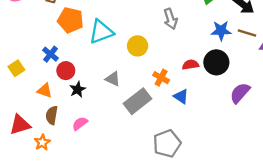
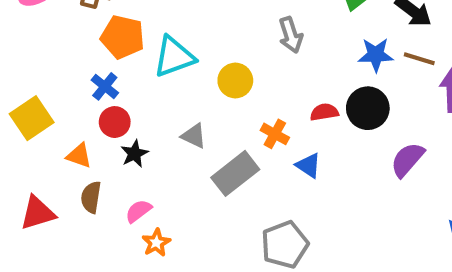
blue cross: (51, 54) -> (105, 86), moved
yellow square: (16, 68) -> (32, 118), size x1.5
orange star: (42, 142) -> (156, 243), moved

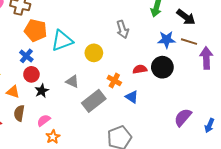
purple semicircle: (407, 160) -> (183, 117), moved

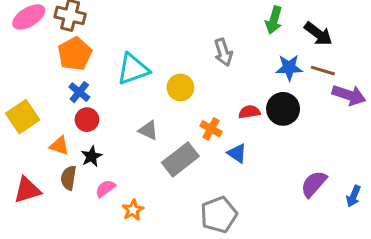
orange pentagon: (36, 30) -> (75, 54), moved, turned 30
purple arrow: (206, 58) -> (349, 95), turned 110
black star: (42, 91) -> (92, 156), moved
orange star: (53, 137) -> (133, 210), moved

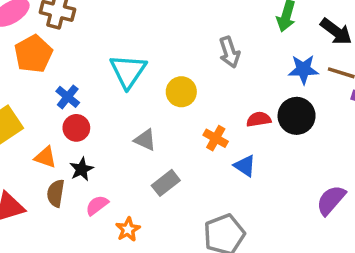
orange pentagon: (75, 54) -> (33, 54), moved
cyan triangle: (133, 69) -> (128, 71), turned -36
gray rectangle: (180, 159) -> (166, 183), moved, size x0.7

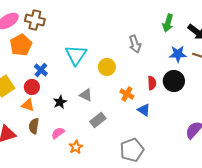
red semicircle: (259, 119) -> (152, 83), turned 96
red circle: (76, 128) -> (32, 87), moved
black star: (82, 169) -> (60, 102), moved

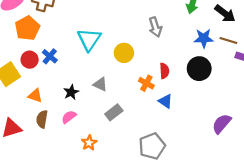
red semicircle: (152, 83) -> (164, 71), moved
red circle: (32, 87) -> (30, 60), moved
pink semicircle: (58, 133) -> (69, 117), moved

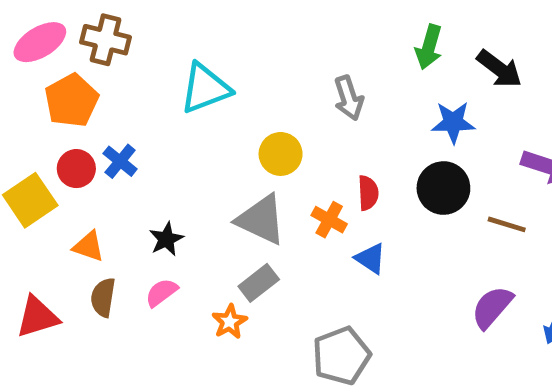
cyan triangle: (89, 39) -> (205, 88), moved, turned 35
brown line: (228, 41) -> (507, 224), moved
gray triangle: (100, 84) -> (261, 220), moved, size x1.6
orange star: (89, 143) -> (230, 322), moved

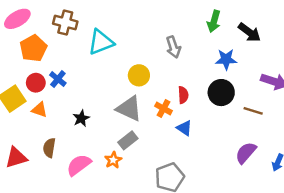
brown cross: (106, 40) -> (65, 23), moved
orange triangle: (88, 246) -> (39, 110), moved
pink semicircle: (161, 293) -> (79, 165), moved, size x1.5

